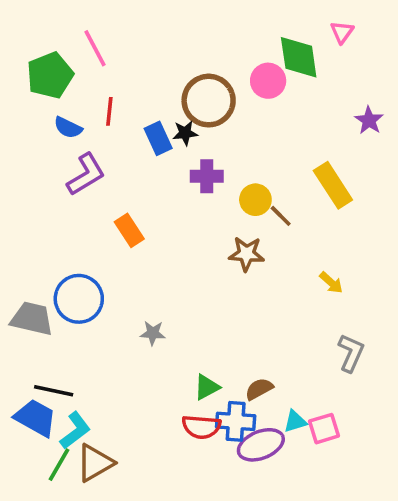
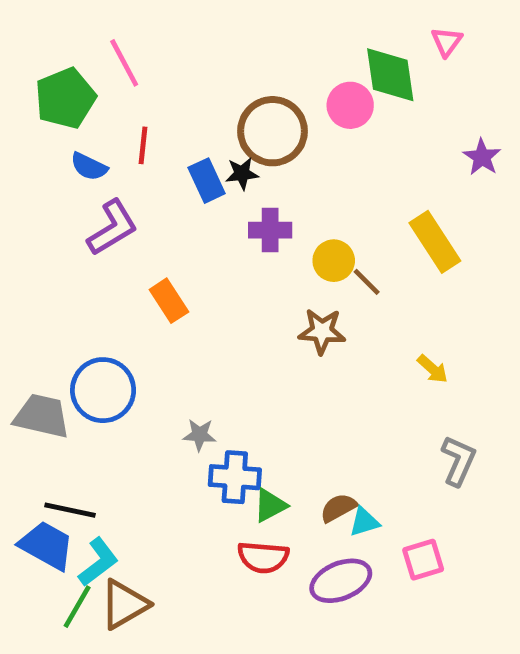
blue cross: (236, 421) -> (235, 477), moved
cyan triangle: (295, 421) -> (364, 522), moved

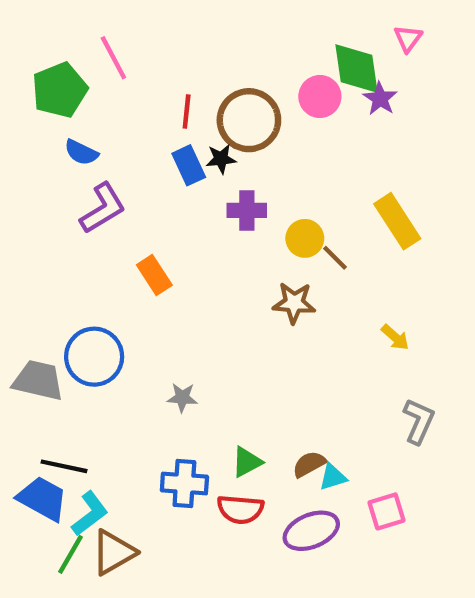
red line: (143, 145) -> (187, 112), moved
purple star: (482, 157) -> (380, 99), moved
blue cross: (235, 477) -> (184, 483), moved

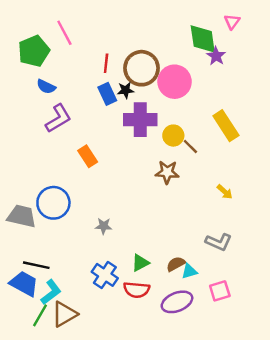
pink circle: (320, 96) -> (175, 82), moved, size x1.4
purple cross: (247, 210) -> (140, 120), size x1.5
gray L-shape: (419, 421) -> (219, 242), moved, turned 90
blue cross: (184, 483) -> (105, 275), turned 30

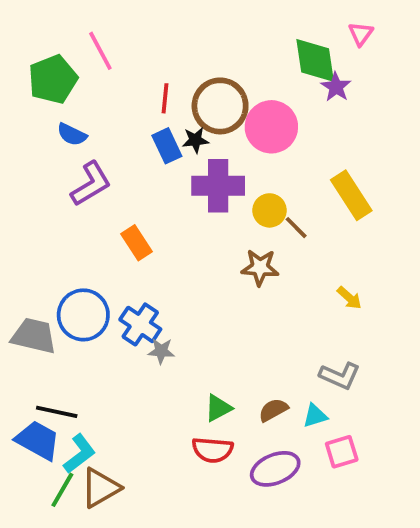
cyan triangle: (189, 271) -> (315, 416), moved
blue cross: (105, 275) -> (140, 324), moved

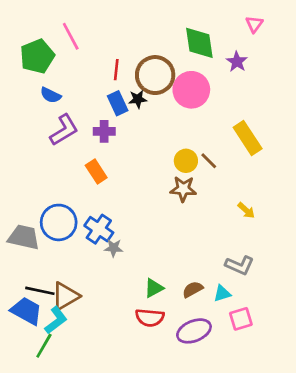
green diamond: (315, 60) -> (199, 43), moved
purple cross: (218, 186) -> (104, 131), moved, size x0.6
yellow circle: (269, 210) -> (186, 161), moved
brown triangle: (100, 488) -> (65, 296), moved

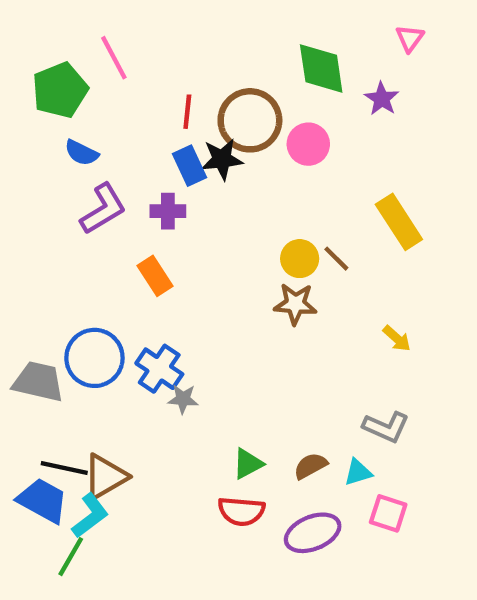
pink circle: (191, 90) -> (308, 144), size x0.7
black star: (138, 99) -> (222, 159), size x1.4
pink square: (241, 319) -> (388, 513), turned 35

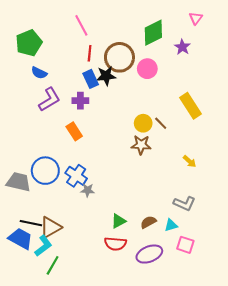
pink line: (114, 58) -> (81, 25), moved
green diamond: (321, 69) -> (153, 33), turned 72
green line: (71, 557) -> (53, 265), moved

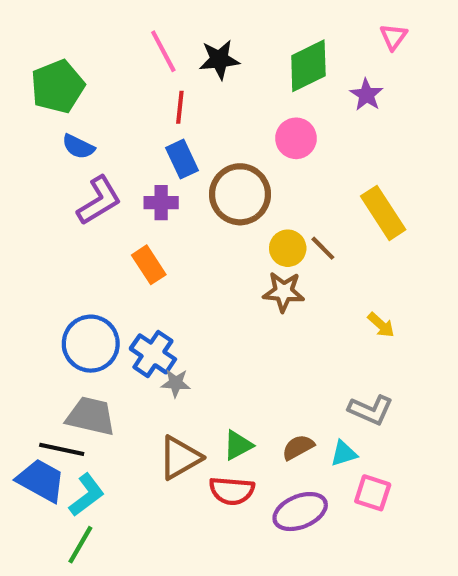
brown circle: (119, 57) -> (240, 194), moved
black star: (106, 76) -> (219, 60), moved
gray trapezoid: (19, 182) -> (91, 416), moved
brown triangle: (50, 227) -> (180, 458), moved
green line: (53, 265) -> (80, 545), moved

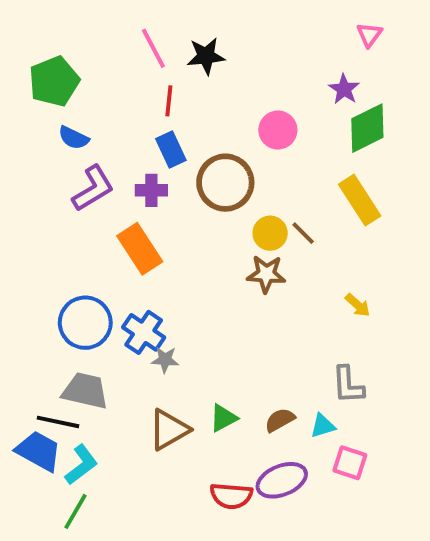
green diamond: (308, 66) -> (367, 128), moved
orange rectangle: (149, 265) -> (140, 249), size x1.4
gray L-shape: (371, 410) -> (348, 385), turned 63
red semicircle: (232, 491) -> (231, 496), moved

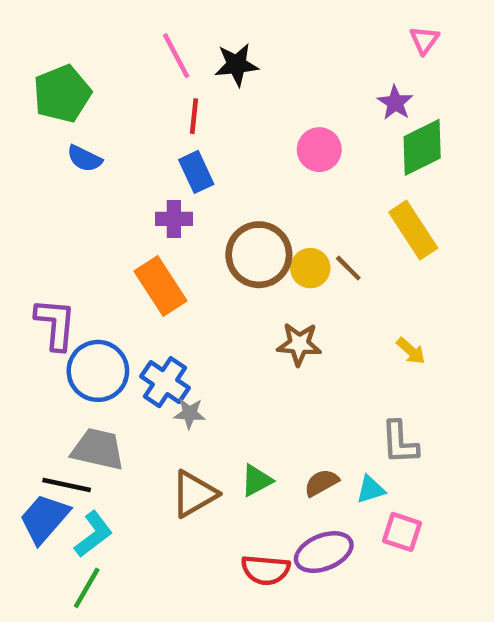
brown circle: (225, 183) -> (259, 255), moved
purple L-shape: (93, 188) -> (55, 324), moved, turned -54
brown star: (266, 274) -> (299, 344), moved
blue trapezoid: (39, 451) -> (44, 518), turned -78

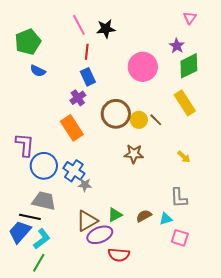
pink circle: (319, 150) -> (143, 67), size x1.5
purple cross: (174, 219) -> (78, 98), turned -35
purple ellipse: (324, 552) -> (100, 235), moved

